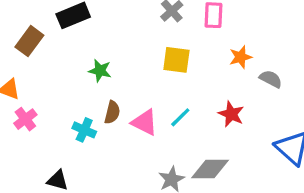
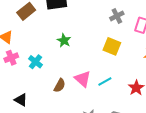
brown semicircle: (112, 112) -> (60, 85), moved
cyan cross: (84, 130) -> (36, 62), moved

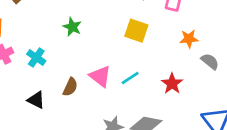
black triangle: (21, 100) -> (36, 100), moved

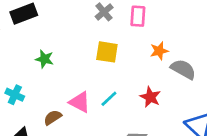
gray semicircle: (210, 61) -> (183, 69), size x1.4
brown semicircle: (70, 87) -> (53, 117), turned -138

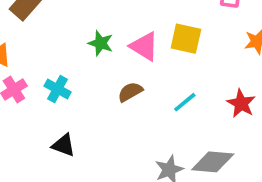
pink triangle: (80, 102) -> (144, 46), moved
brown semicircle: (53, 117) -> (130, 92), moved

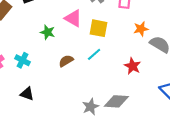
pink triangle: (144, 46) -> (73, 18), moved
cyan line: (185, 102) -> (94, 54), moved

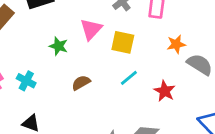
pink triangle: (73, 18) -> (91, 29), turned 42
cyan line: (94, 54) -> (129, 78), moved

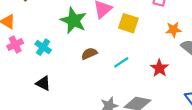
green star: (59, 46) -> (74, 21), size x1.6
cyan line: (129, 78) -> (121, 62), moved

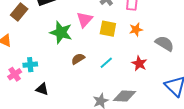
orange star: (173, 30) -> (136, 30), moved
pink cross: (15, 45) -> (15, 74), moved
cyan cross: (43, 47) -> (30, 65), moved, turned -32

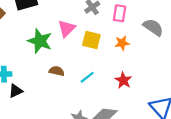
gray semicircle: (164, 43) -> (153, 27), moved
brown semicircle: (78, 59) -> (57, 71), turned 40
black triangle: (42, 89) -> (16, 91), moved, turned -48

